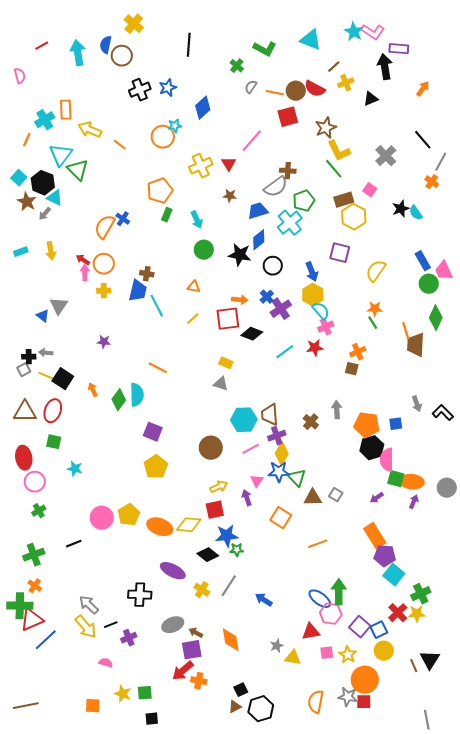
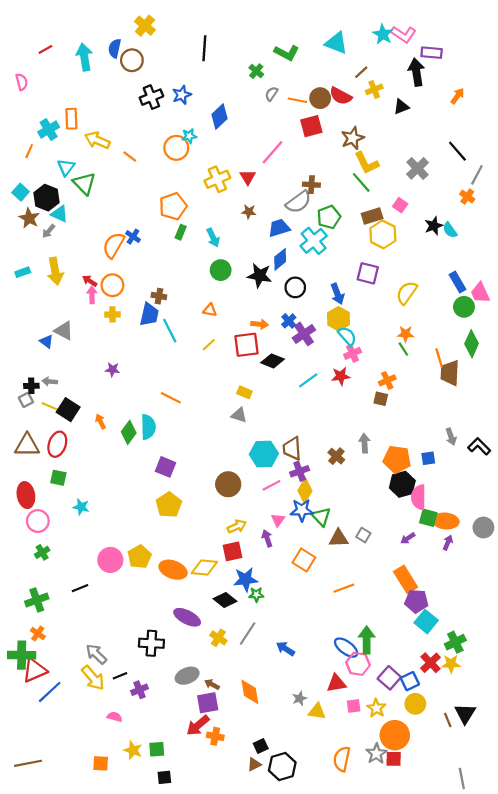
cyan triangle: (61, 155) -> (66, 167), size x0.7
yellow arrow: (51, 251) -> (55, 271), size x1.4
gray triangle: (59, 306) -> (64, 331), turned -36
gray star: (348, 697) -> (376, 754), turned 30

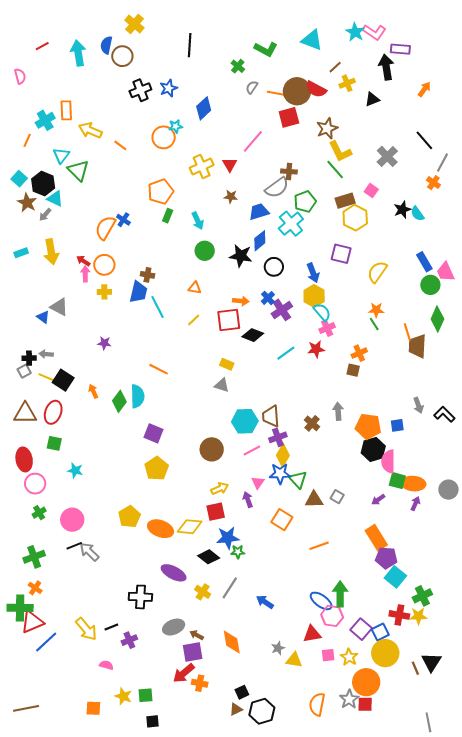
brown circle: (320, 98) -> (297, 91), size x1.4
pink circle: (110, 560) -> (72, 520), moved
gray arrow: (96, 654) -> (89, 552), moved
red cross: (430, 663) -> (399, 615), turned -36
yellow circle: (415, 704) -> (385, 653), size x1.4

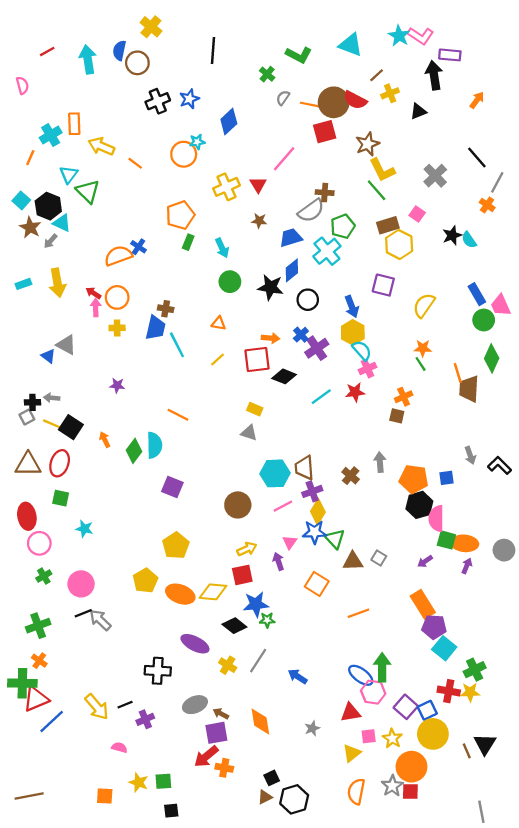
orange semicircle: (105, 228) -> (118, 256), turned 40
yellow pentagon: (157, 468) -> (176, 546), moved
yellow triangle: (294, 660) -> (352, 753), moved, turned -48

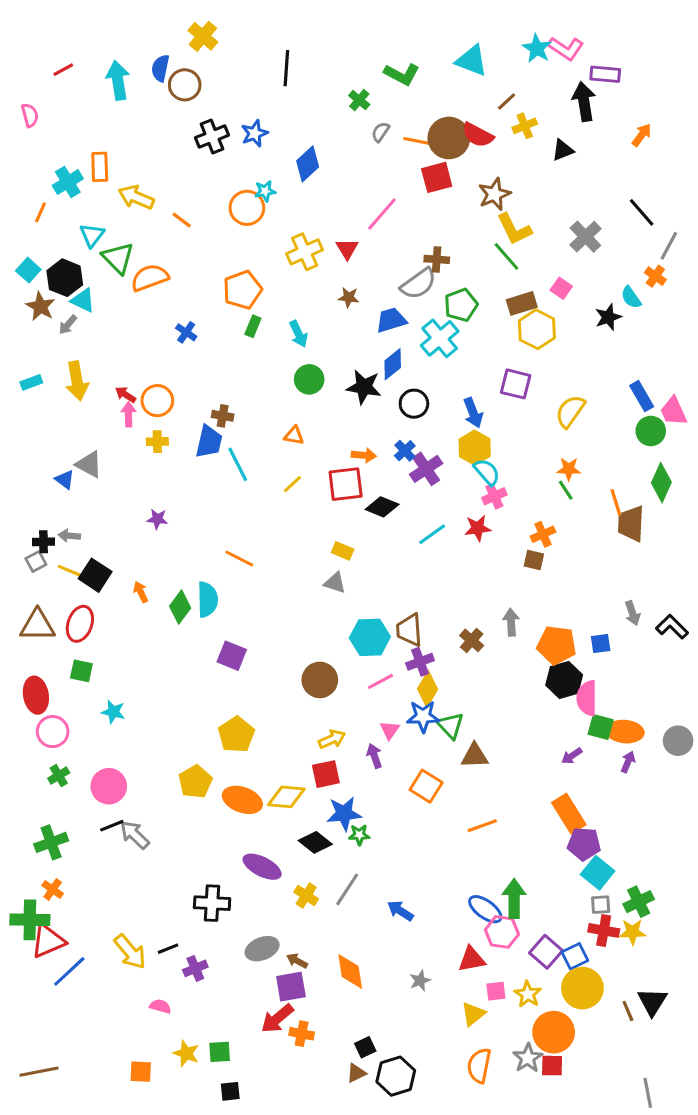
cyan semicircle: (469, 240) -> (631, 297), moved
orange semicircle: (118, 256) -> (150, 278), moved
gray square: (379, 558) -> (601, 905), moved, turned -35

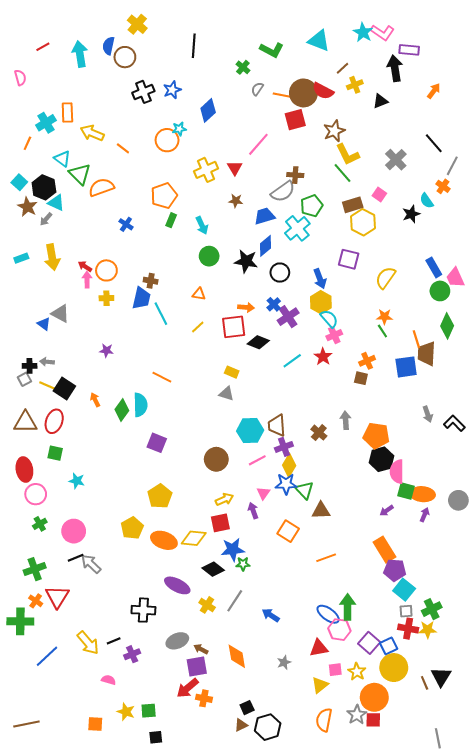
cyan triangle: (92, 235) -> (62, 159), turned -30
red star: (478, 528) -> (323, 357), turned -30
blue square: (601, 644) -> (406, 367), moved, size x1.6
red triangle: (48, 941) -> (57, 597), moved, turned -35

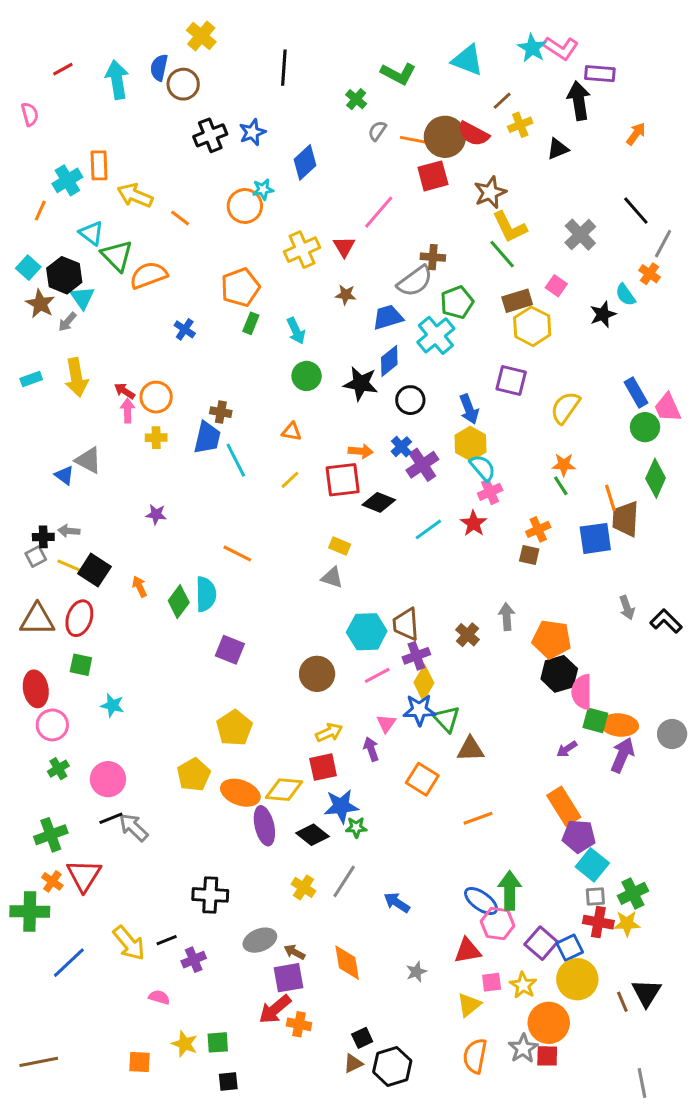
cyan triangle: (56, 203) -> (82, 298), turned 30
purple arrow: (425, 515) -> (622, 755), size x1.6
purple ellipse: (177, 585) -> (264, 826), moved, turned 50

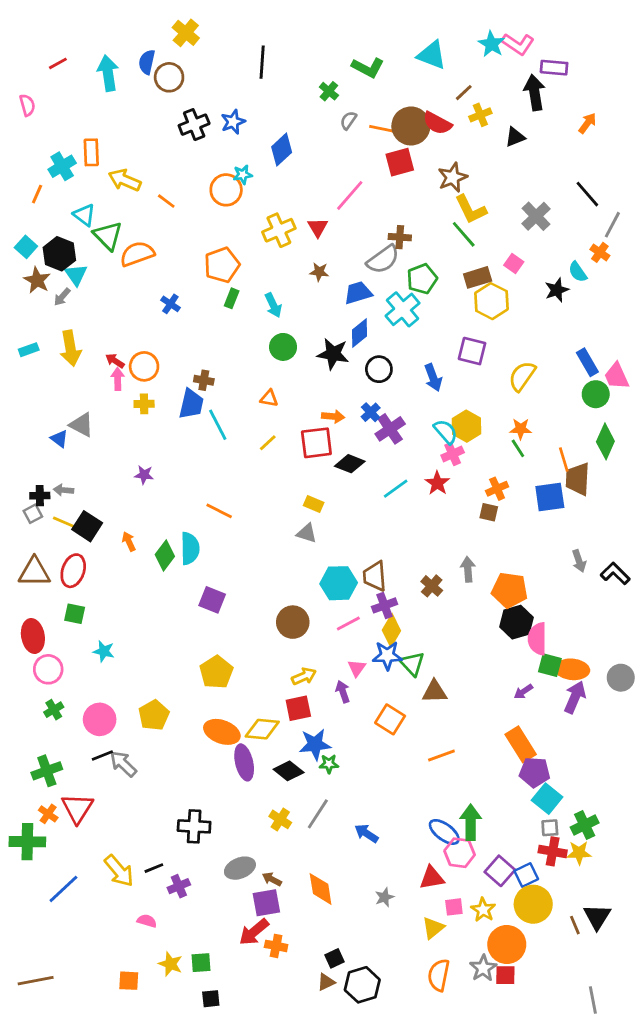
yellow hexagon: (470, 444) -> (466, 426), moved
yellow pentagon: (194, 775) -> (154, 715), moved

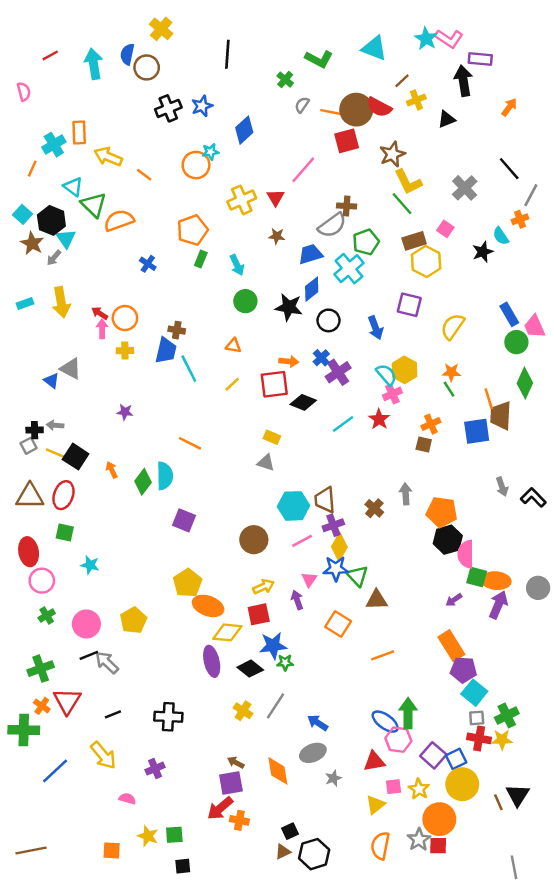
orange cross: (600, 252) -> (520, 219), turned 35
orange ellipse: (222, 732) -> (208, 606), moved
black line: (154, 868) -> (113, 714), moved
gray ellipse: (240, 868) -> (313, 753), moved

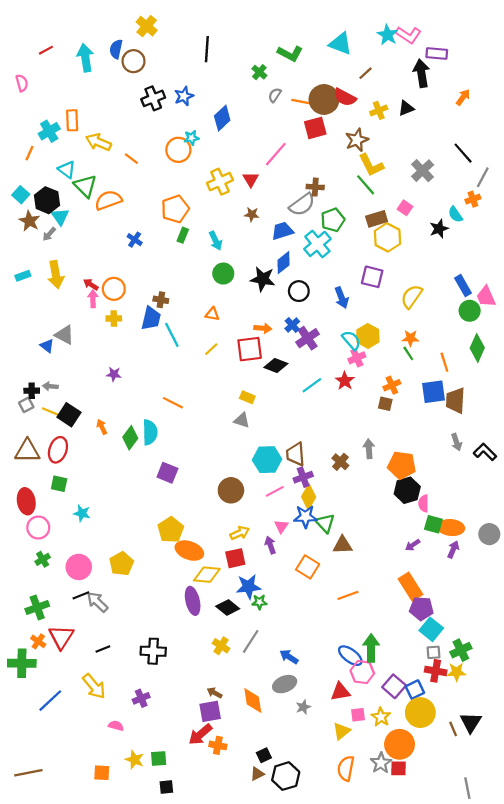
yellow cross: (416, 100) -> (379, 110), moved
brown trapezoid: (501, 416) -> (455, 401), moved
pink semicircle: (466, 554) -> (424, 503), size x0.7
purple arrow: (498, 605) -> (453, 549), size x0.7

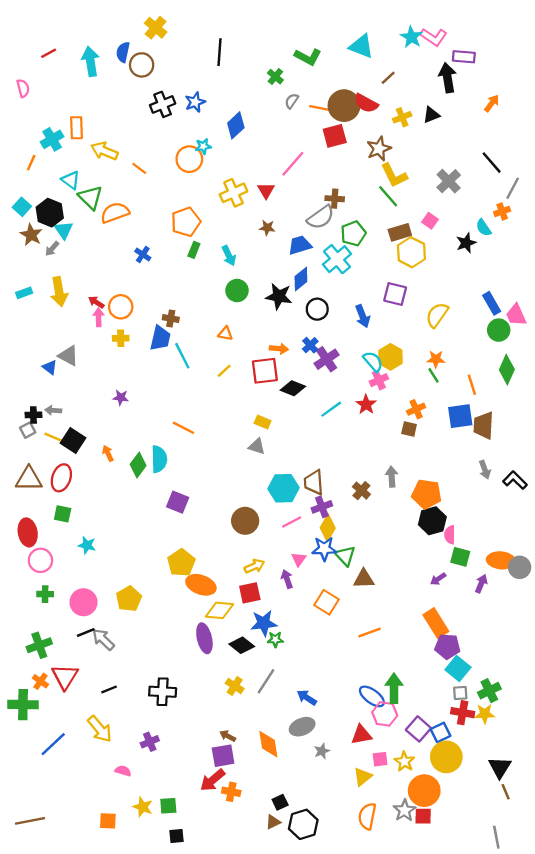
orange ellipse: (451, 528) -> (501, 560), moved
green cross: (43, 559) -> (45, 594), turned 32
brown line: (453, 729) -> (506, 792), moved

